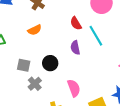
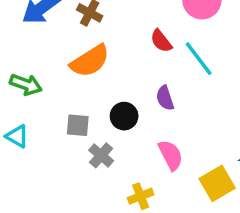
orange semicircle: (35, 30) -> (90, 61), size x1.6
purple semicircle: (75, 48) -> (165, 98), moved

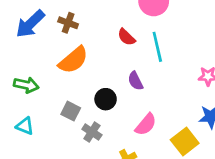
cyan line: (199, 59) -> (157, 47), turned 32
gray square: (78, 125) -> (71, 111), turned 30
pink semicircle: (171, 155) -> (146, 124), turned 75

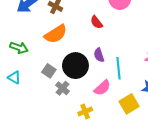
cyan line: (157, 47) -> (118, 68), moved
black circle: (106, 99) -> (75, 66), size x1.6

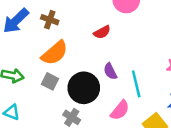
red semicircle: (97, 22) -> (102, 32), turned -72
gray square: (49, 71) -> (50, 81), moved

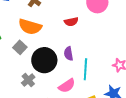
orange semicircle: (55, 53) -> (30, 27), turned 40

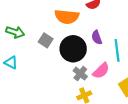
orange semicircle: (30, 27) -> (67, 17), moved
gray cross: (28, 80) -> (80, 74), moved

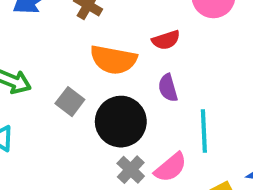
purple semicircle: (97, 37) -> (168, 88), moved

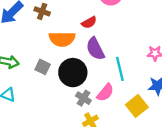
purple semicircle: (168, 88) -> (95, 49), size x1.5

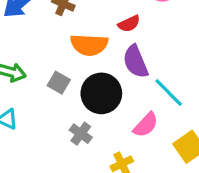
cyan line: (120, 69) -> (169, 92), turned -35
gray cross: (83, 98) -> (81, 134), moved

